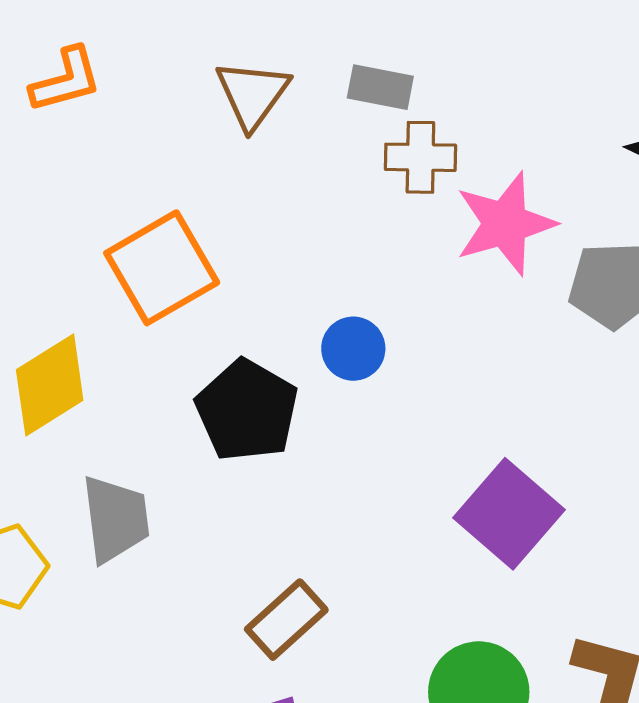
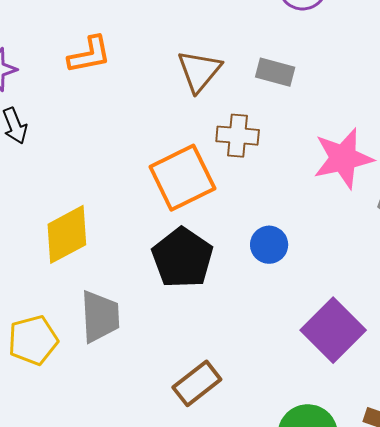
brown cross: (420, 157) -> (238, 136), moved
orange square: (162, 268) -> (182, 178), moved
blue circle: (353, 349) -> (269, 245), moved

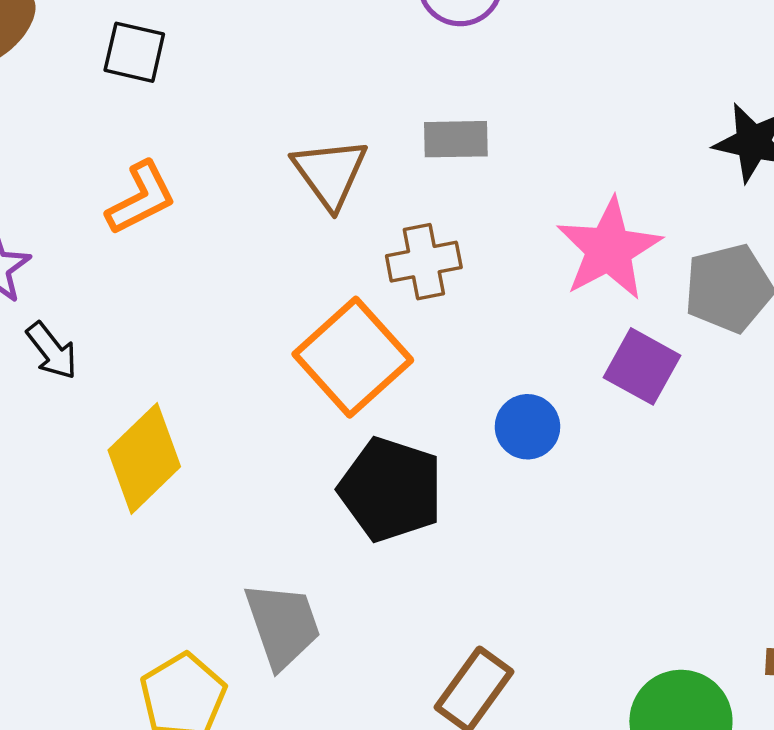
yellow diamond: (67, 234) -> (144, 458), moved
purple square: (333, 330) -> (642, 366), moved, size x0.7

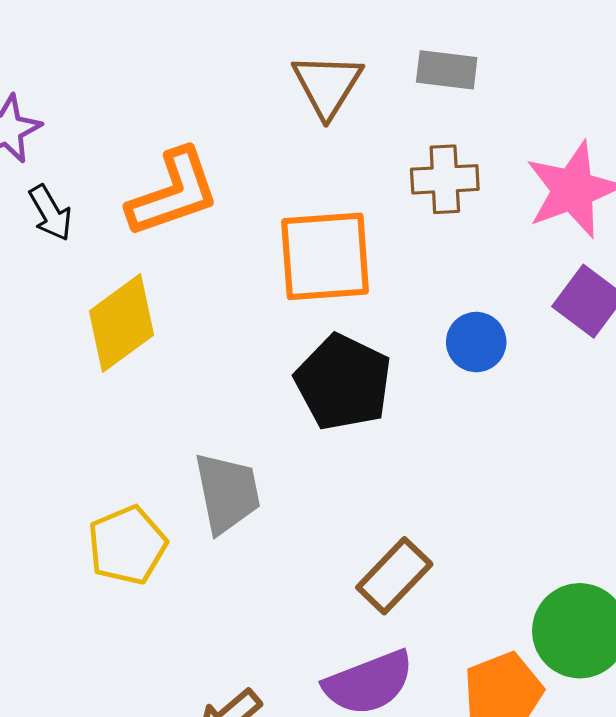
orange L-shape: (141, 198) -> (173, 193), moved, size x1.4
brown cross: (424, 262) -> (445, 179), moved
orange square: (353, 357) -> (325, 256), turned 30

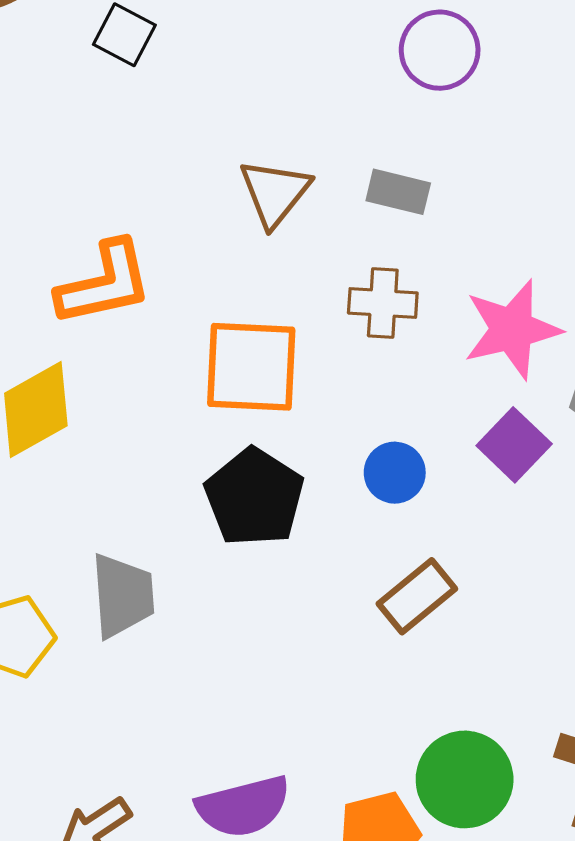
brown rectangle: (394, 576) -> (417, 596), moved

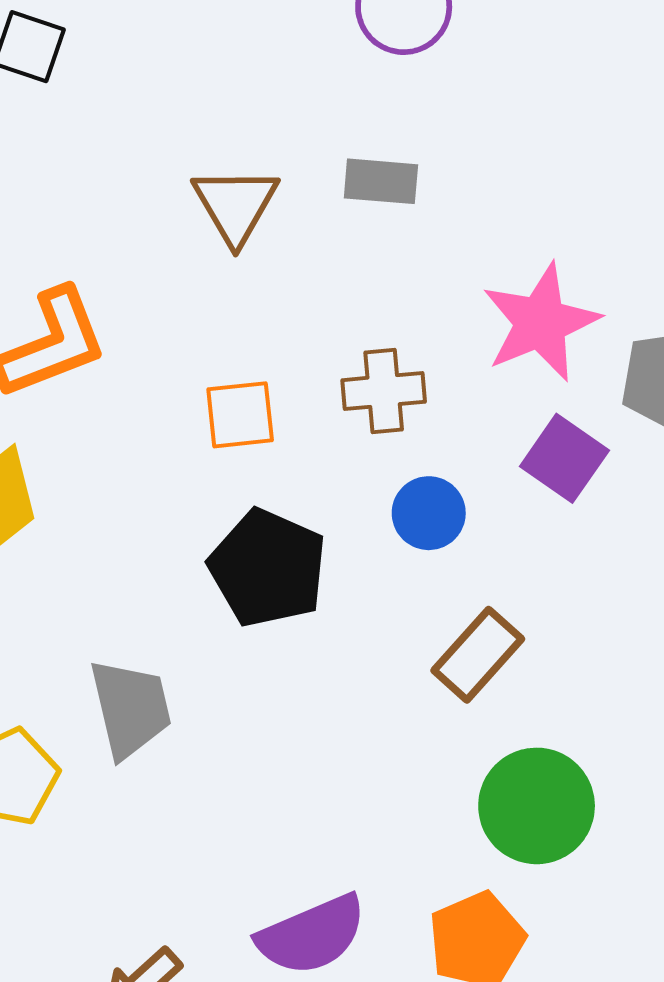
brown cross: (383, 303) -> (384, 391), moved
orange square: (251, 367) -> (240, 415), size x0.6
green circle: (465, 779) -> (537, 806), moved

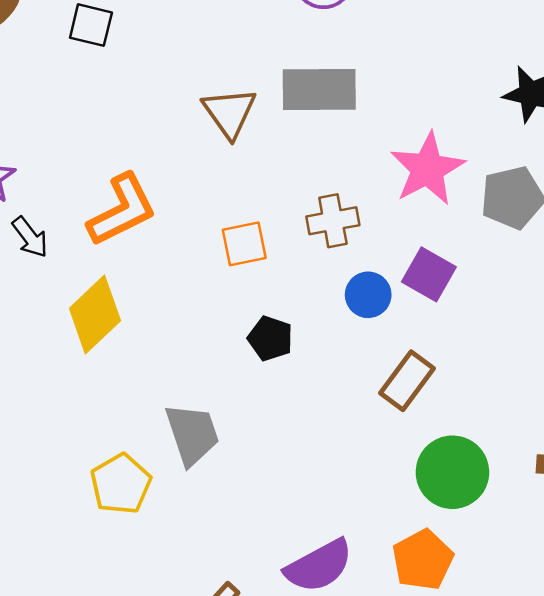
gray rectangle: (381, 181) -> (319, 89), size x1.6
purple square: (564, 458) -> (429, 274), moved
black pentagon: (268, 568) -> (270, 338), size x0.6

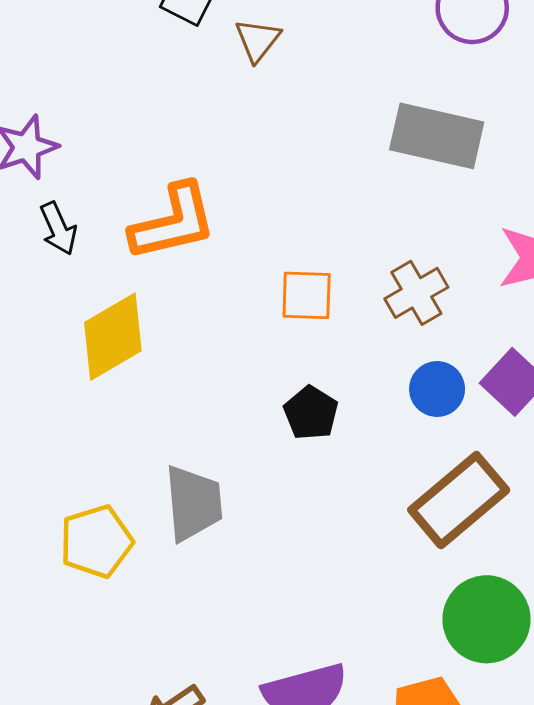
brown triangle: (229, 113) -> (258, 40), moved, size x0.7
brown cross: (333, 221) -> (416, 293), turned -33
brown rectangle: (407, 381) -> (459, 500), size x1.4

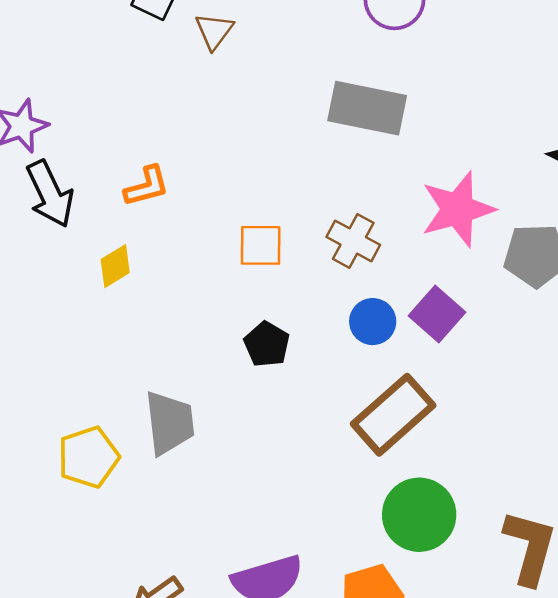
orange L-shape: (173, 222) -> (147, 186), size x0.6
black arrow: (58, 228) -> (50, 194), size x1.5
brown cross: (416, 293) -> (353, 241), turned -30
yellow diamond: (113, 337) -> (115, 266), moved, size x0.6

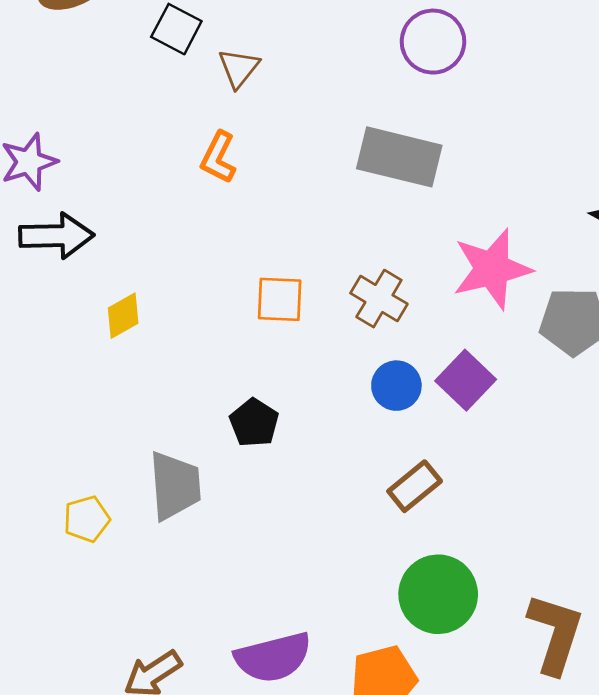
orange L-shape: (147, 186) -> (218, 157), moved, turned 129
black arrow: (50, 194) -> (56, 236), turned -68
black pentagon: (267, 344) -> (254, 423), moved
brown rectangle: (393, 415) -> (415, 486), size x0.6
yellow pentagon: (88, 457) -> (87, 519), size x0.7

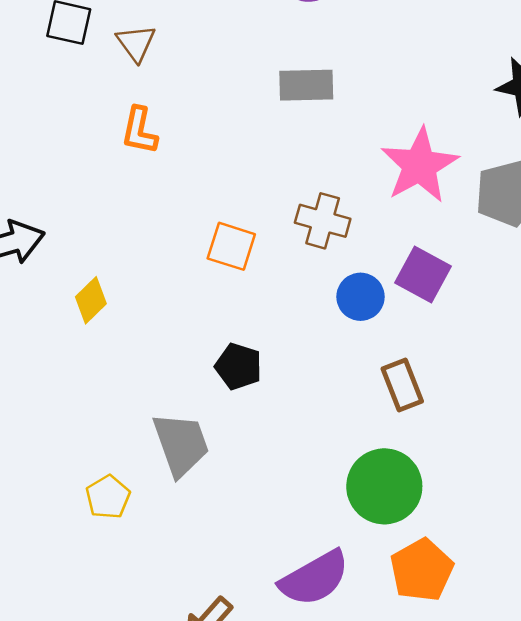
gray rectangle: (399, 157) -> (306, 85), size x0.7
orange square: (280, 299) -> (231, 246), turned 30
brown rectangle: (415, 486) -> (402, 385), turned -57
green circle: (438, 594) -> (384, 486), moved

